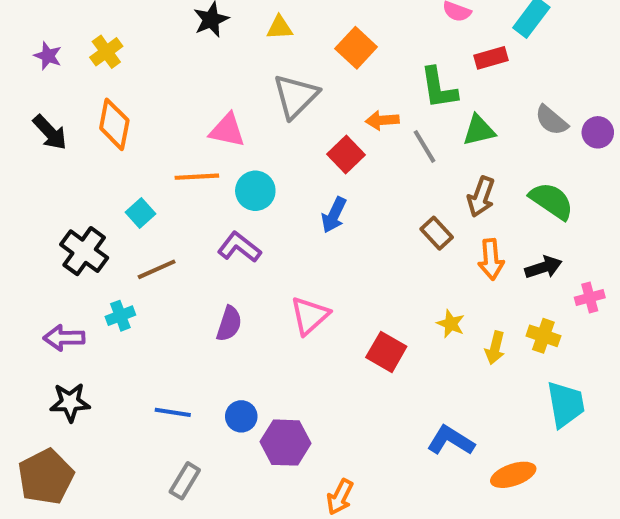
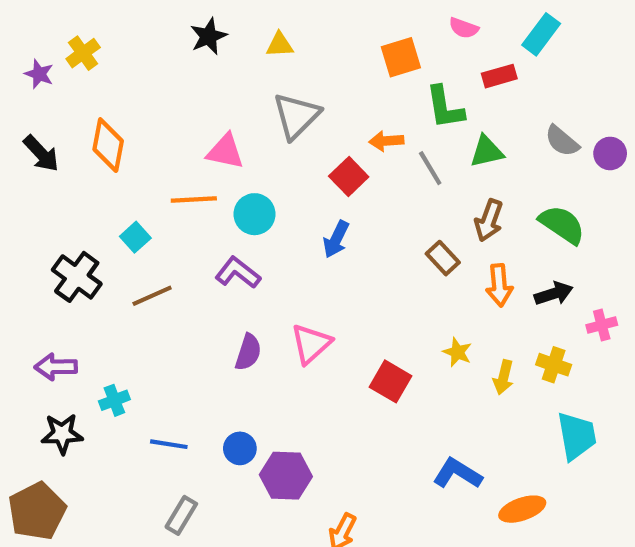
orange square: (356, 48) -> (401, 57), moved, turned 30
yellow cross: (106, 52) -> (83, 53), moved
cyan cross: (120, 316) -> (114, 400), moved
purple semicircle: (229, 324) -> (248, 352), moved

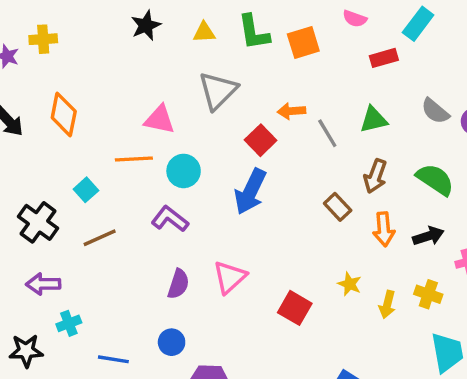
yellow cross: (83, 53) -> (43, 39), turned 32
green L-shape: (445, 107) -> (254, 32), moved
blue arrow: (336, 239) -> (250, 192), size x1.5
purple arrow: (56, 367) -> (43, 284), moved
blue circle: (240, 448) -> (172, 342), moved

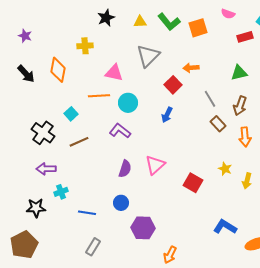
green L-shape: (254, 32) -> (169, 22), turned -30
yellow cross: (43, 39) -> (85, 46), moved
gray line: (327, 133) -> (210, 99), moved
blue arrow: (250, 192) -> (167, 115), size x0.6

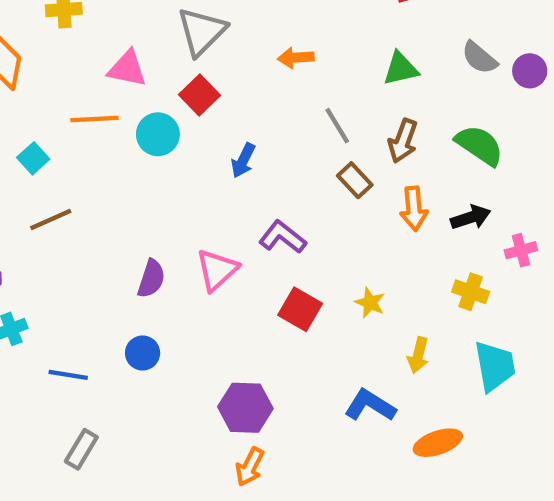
red square: (173, 85) -> (199, 95), moved
purple L-shape: (120, 131) -> (283, 237), moved
yellow star: (225, 169) -> (370, 303), moved
yellow arrow: (247, 181) -> (418, 355), moved
purple hexagon: (143, 228) -> (245, 408), moved

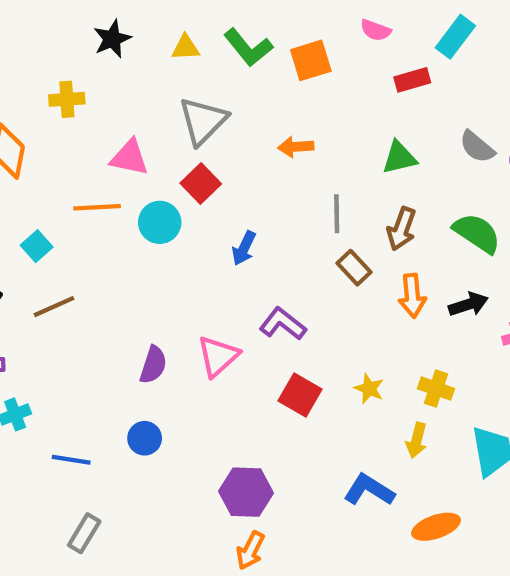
gray line: (337, 126) -> (337, 214), turned 30
yellow cross: (471, 292) -> (436, 389), moved

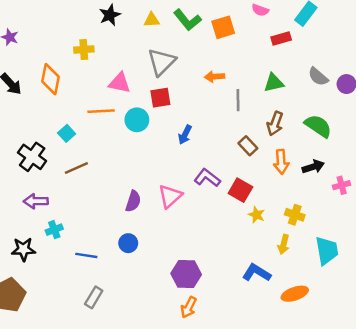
red square: (201, 183) -> (160, 98), turned 35
gray line: (337, 214) -> (238, 100), moved
red square: (300, 395) -> (240, 190), moved

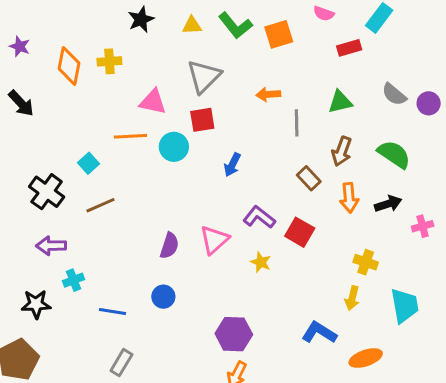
orange diamond: (51, 79) -> (69, 66), moved
yellow star: (256, 215) -> (261, 262), moved

